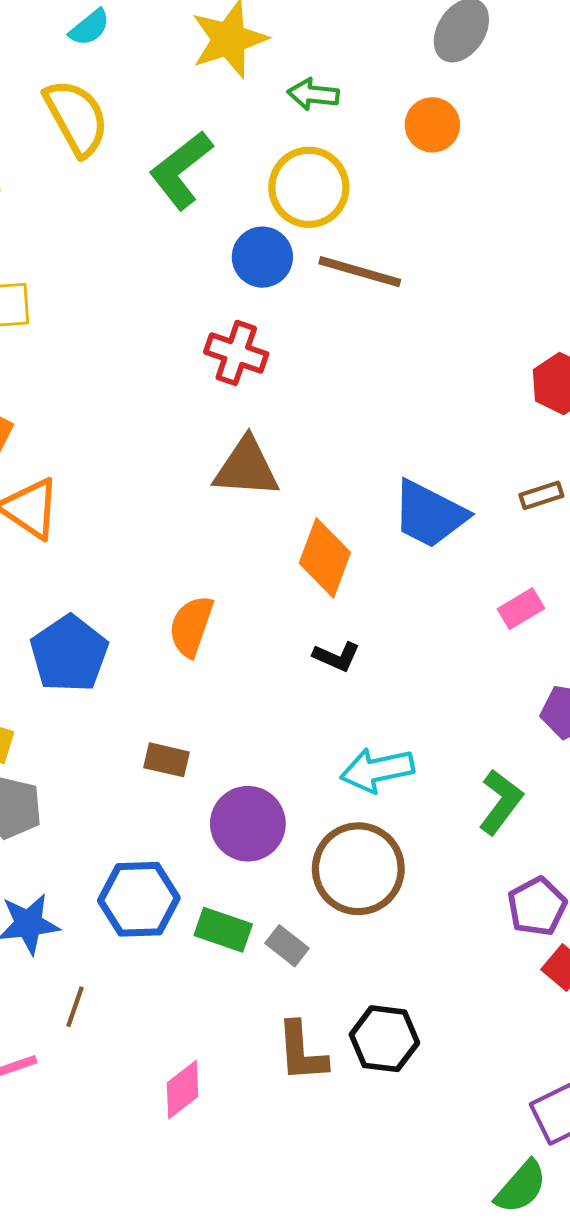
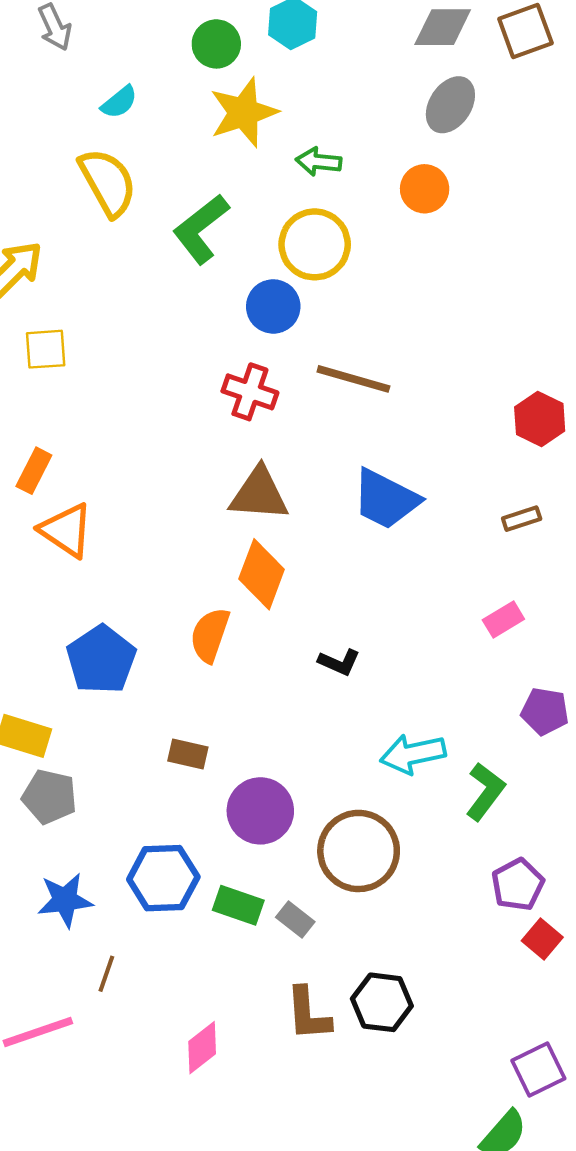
brown line: (360, 272) -> (353, 379), moved
blue trapezoid: (429, 514) -> (386, 499), moved
orange diamond: (325, 558) -> (262, 574), moved
cyan arrow: (377, 770) -> (413, 754), moved

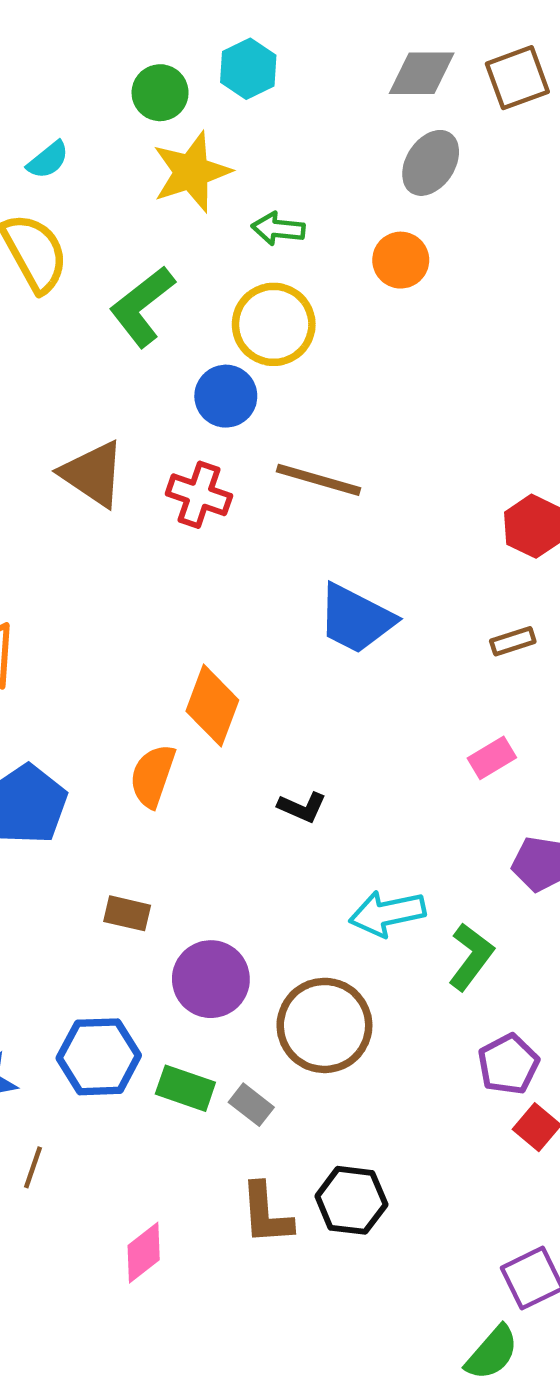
brown triangle: (259, 494) -> (93, 474), moved, turned 30

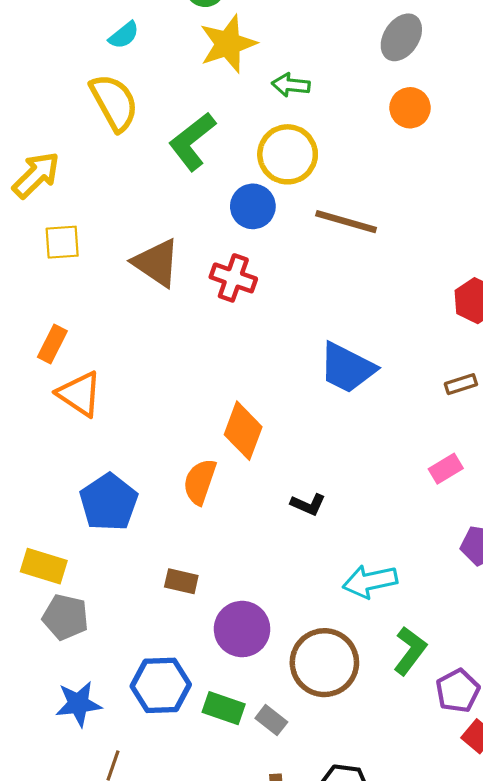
orange circle: (401, 260) -> (410, 108), moved
brown line: (319, 480) -> (346, 222), moved
green L-shape: (471, 957) -> (410, 651), moved

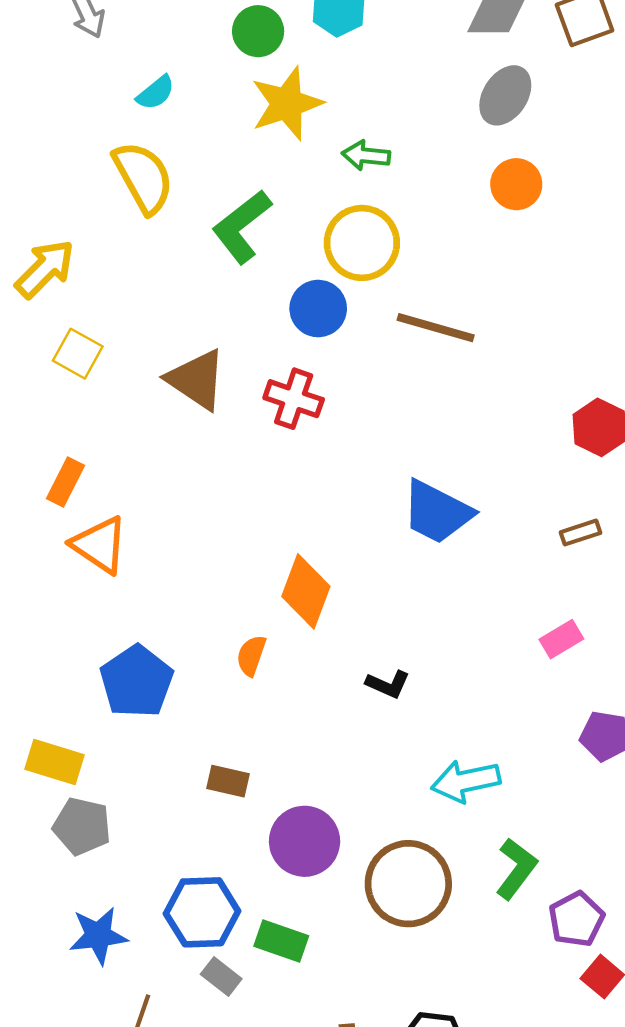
yellow square: (62, 242) -> (78, 354), turned 33
orange semicircle: (200, 482) -> (251, 655), size x0.7
gray rectangle: (271, 720) -> (221, 977), moved

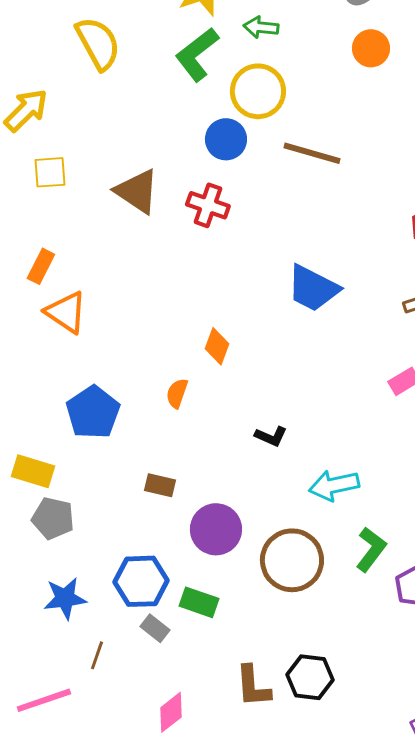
green L-shape: (242, 227) -> (197, 54), moved
yellow square: (78, 354) -> (50, 172), turned -33
orange diamond: (306, 591) -> (217, 346), size x0.7
black L-shape: (388, 684) -> (271, 436), moved

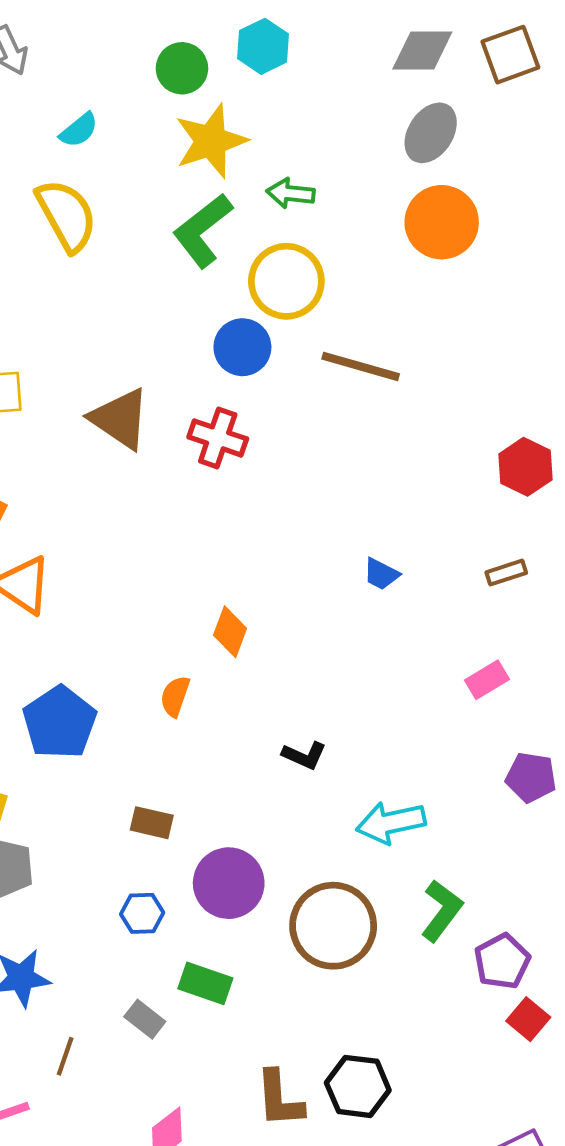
orange circle: (371, 48) -> (442, 222), size x1.4
blue trapezoid: (313, 288) -> (381, 574), moved, size x0.5
blue hexagon: (141, 581) -> (142, 913), moved, size x0.6

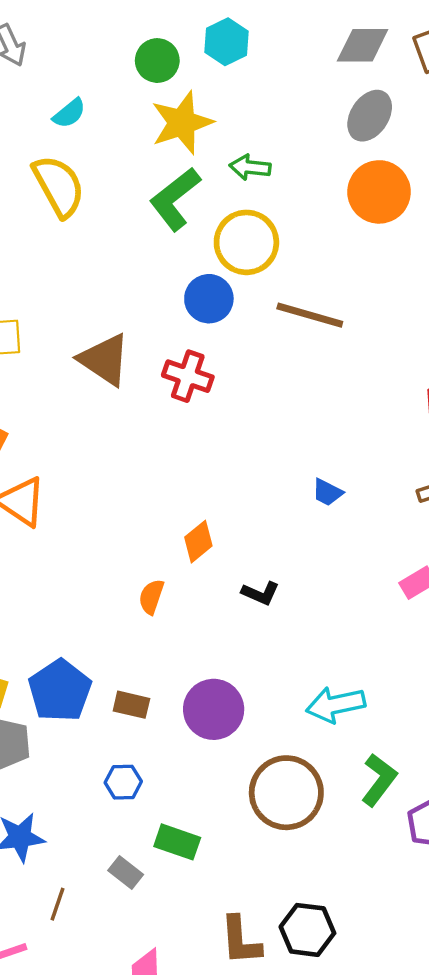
orange diamond: (230, 632) -> (198, 542), turned 30
blue pentagon: (60, 722) -> (60, 691), moved
black L-shape: (304, 755) -> (261, 593), moved
purple circle: (229, 883) -> (214, 709), moved

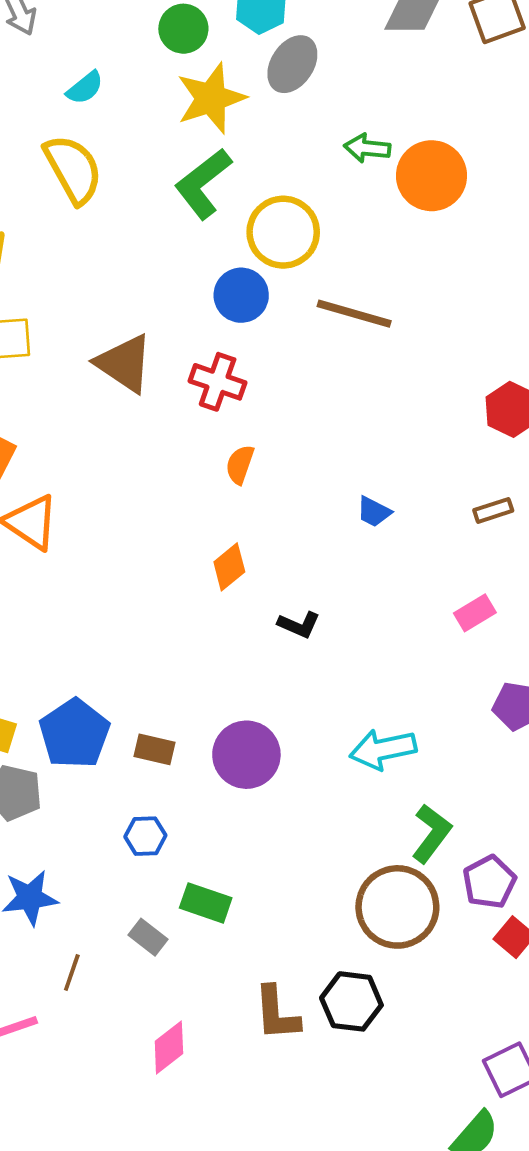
gray ellipse: (370, 116) -> (292, 64), moved
green arrow: (250, 167) -> (367, 148), moved
orange semicircle: (151, 597) -> (240, 465), moved
brown circle: (286, 793) -> (397, 907), moved

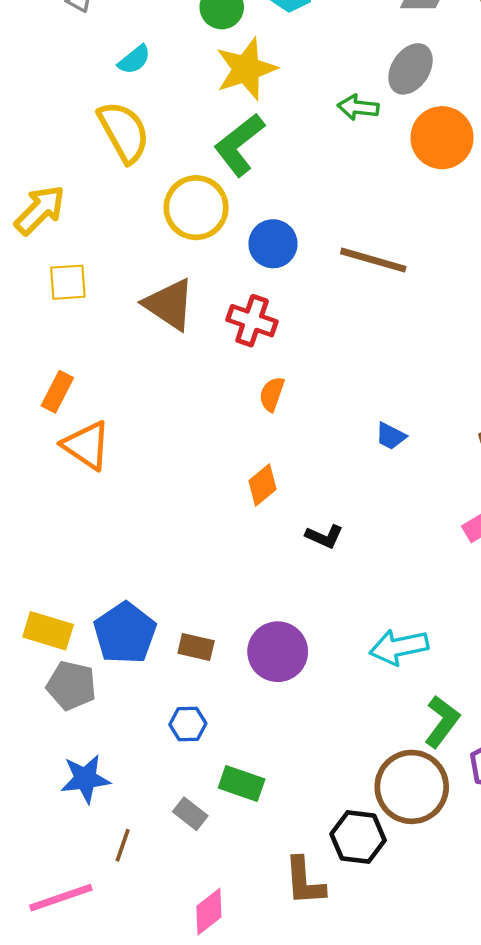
gray ellipse: (292, 64) -> (411, 69), moved
green arrow: (367, 148) -> (358, 107), moved
yellow circle: (283, 232) -> (196, 208), moved
black hexagon: (351, 1001) -> (358, 837), moved

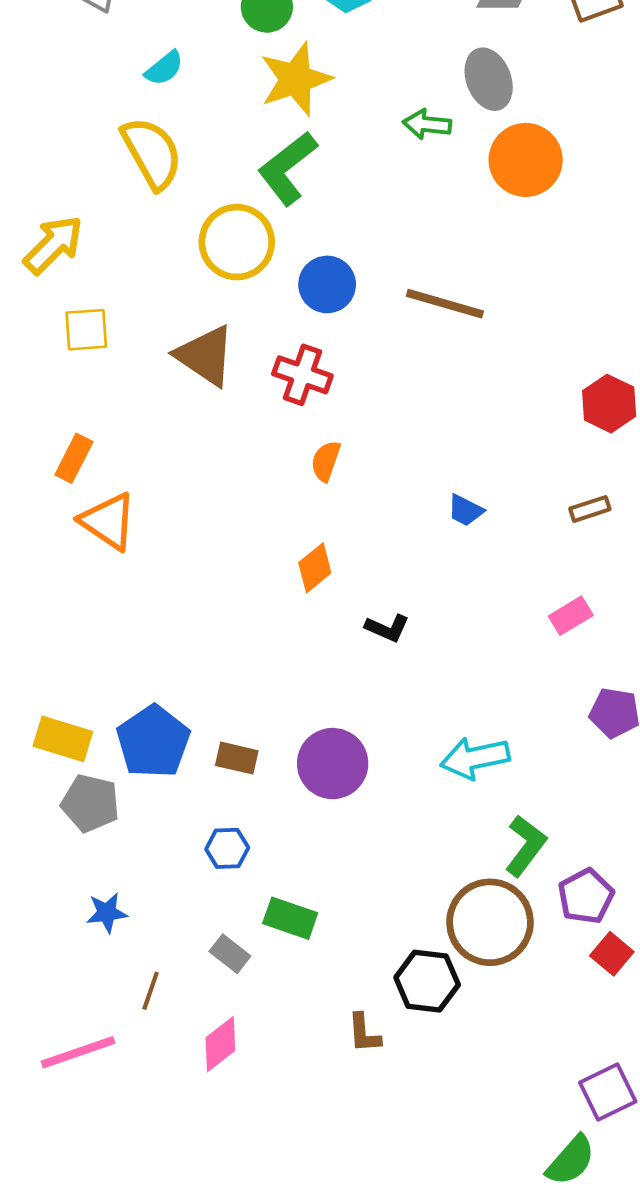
gray ellipse: (411, 69) -> (489, 79), turned -54
blue star: (85, 779) -> (107, 913), size x0.7
brown L-shape: (304, 881) -> (364, 1033), size x0.7
pink diamond: (209, 912) -> (220, 1044), moved

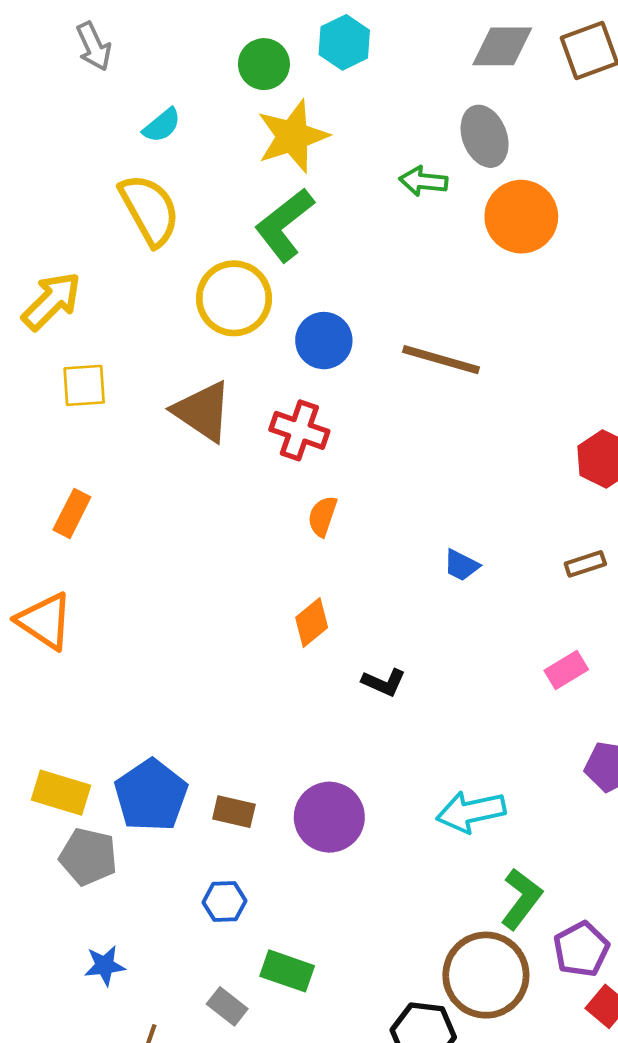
orange triangle: (108, 521) -> (45, 621), moved

